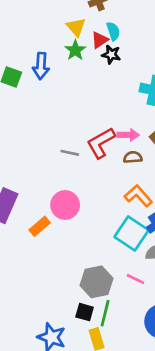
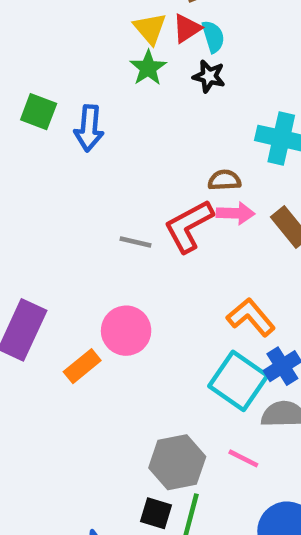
red triangle: (100, 40) -> (187, 28), moved
blue arrow: (41, 66) -> (89, 128), moved
brown semicircle: (133, 157) -> (224, 180), moved

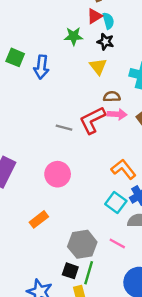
yellow triangle: (150, 28) -> (98, 66), moved
green star: (148, 68) -> (74, 36), turned 30
orange rectangle: (82, 366) -> (39, 219), moved
cyan square: (238, 381) -> (116, 203), size x0.7

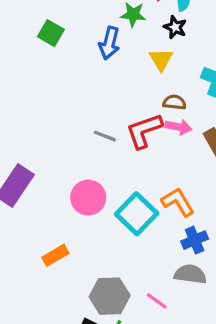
blue arrow: (41, 67) -> (109, 43), moved
cyan square: (116, 203) -> (137, 214), moved, size x1.4

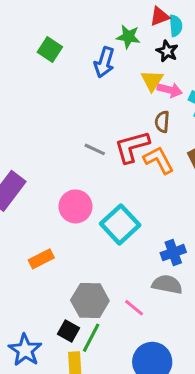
brown semicircle: (174, 102) -> (162, 122), turned -95
pink arrow: (179, 127) -> (170, 90), moved
orange L-shape: (178, 202) -> (159, 160), moved

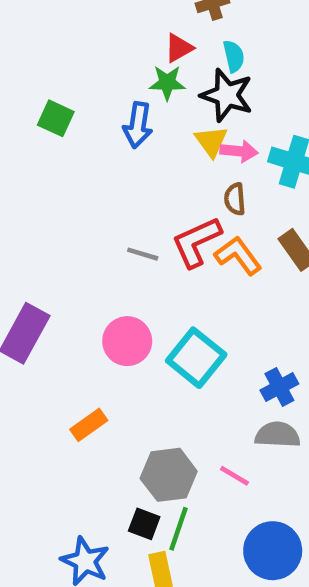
red triangle: (160, 16) -> (179, 48), moved
black star: (167, 51) -> (227, 95), size x1.6

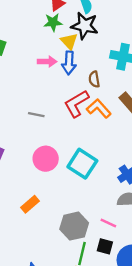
blue arrow: (138, 125) -> (69, 63), moved
yellow triangle: (211, 141) -> (69, 41), moved
pink arrow: (239, 151) -> (47, 62), moved
gray line: (143, 254) -> (36, 115), moved
black square: (144, 524) -> (105, 246), moved

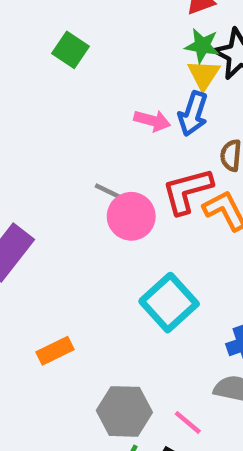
green star: (53, 22) -> (202, 46), moved
pink arrow: (47, 62) -> (152, 121), moved
pink circle: (46, 159) -> (131, 216), moved

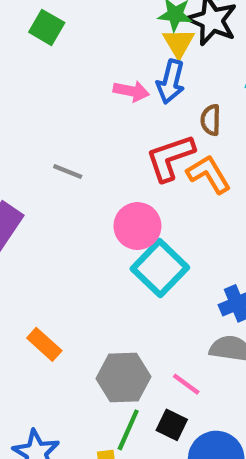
gray line: (109, 192) -> (68, 171), moved
pink circle: (131, 216) -> (137, 226), moved
orange rectangle: (55, 351) -> (44, 344), moved, turned 72

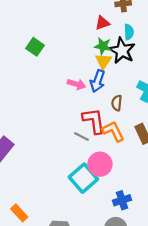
red L-shape: (170, 158) -> (94, 121), turned 96
gray line: (68, 171) -> (81, 137), moved
pink circle: (137, 226) -> (100, 164), moved

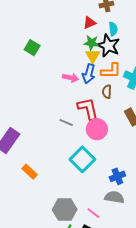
orange L-shape: (113, 131) -> (111, 71), moved, turned 120
gray line: (81, 137) -> (66, 123), moved
pink circle: (100, 164) -> (97, 129), moved
orange rectangle: (19, 213) -> (30, 172), moved

